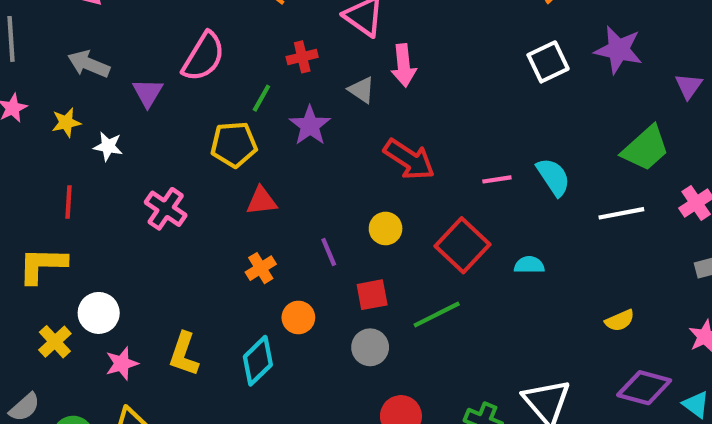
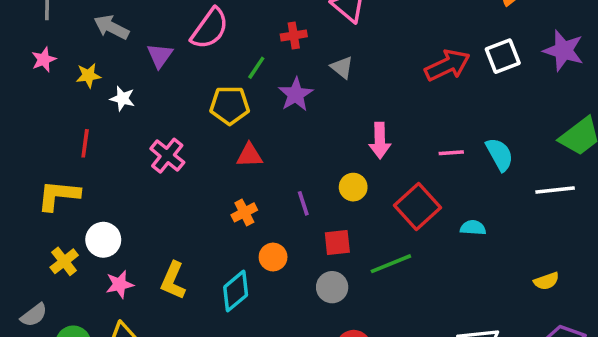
pink arrow: (404, 65) -> (380, 141), moved
red arrow: (409, 159) -> (447, 65), moved, turned -63

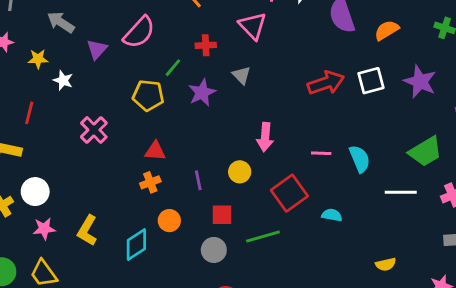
red triangle: (249, 155) -> (155, 151), moved

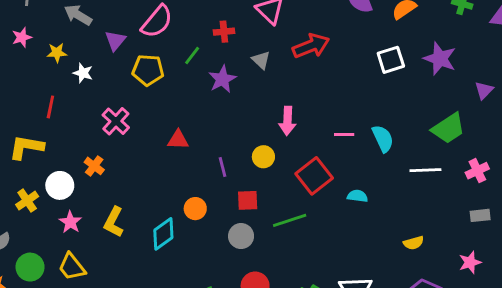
red arrow: (326, 83) -> (311, 46), moved
yellow pentagon: (148, 95) -> (148, 70), moved
orange cross: (150, 182) -> (94, 166), moved, turned -30
pink star: (44, 229) -> (70, 222), turned -30

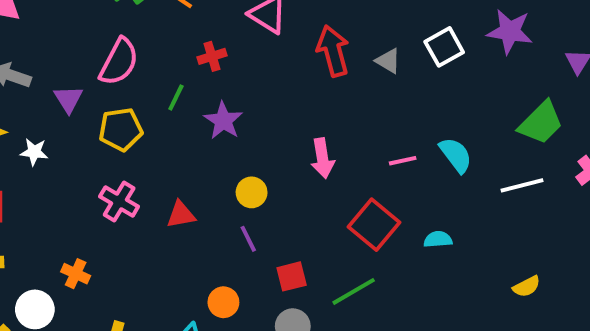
red arrow: (311, 46) -> (333, 51), turned -72
gray triangle: (261, 60) -> (388, 61), moved
pink cross: (116, 121) -> (119, 202), moved
yellow circle: (263, 157) -> (252, 192), moved

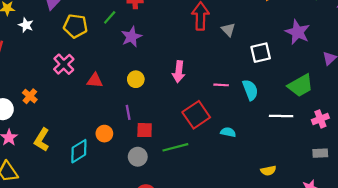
white square: (444, 47) -> (261, 53), moved
purple line: (248, 239) -> (128, 112), moved

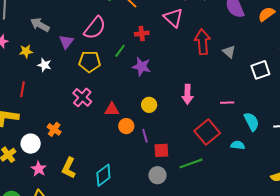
purple star: (131, 37) -> (141, 67), turned -30
cyan semicircle: (250, 90) -> (252, 122), moved
orange circle: (104, 134) -> (126, 126), moved

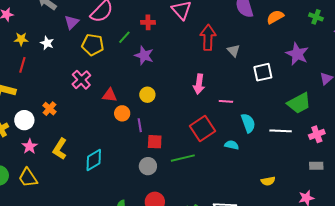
yellow star: (26, 51) -> (21, 39), moved
pink arrow: (187, 94) -> (199, 84), moved

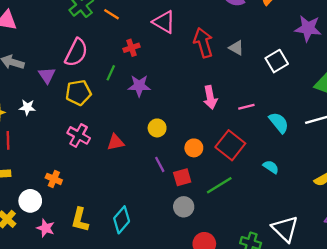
orange circle: (122, 113) -> (194, 148), moved
cyan semicircle: (232, 145) -> (271, 167), moved, turned 40

